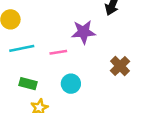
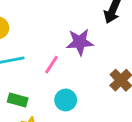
pink line: (58, 52) -> (52, 65), turned -48

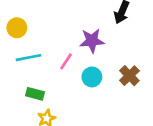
cyan circle: (66, 100) -> (92, 77), moved

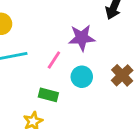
green rectangle: (35, 94) -> (48, 95), moved

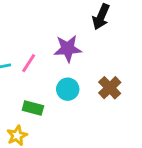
pink line: (54, 60) -> (29, 63), moved

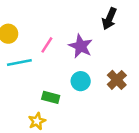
purple star: (68, 49) -> (81, 46), turned 30
pink line: (29, 63) -> (47, 45), moved

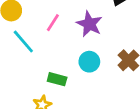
cyan line: (19, 62) -> (23, 41), turned 60

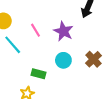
pink line: (53, 23) -> (35, 30), turned -64

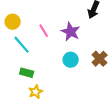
green rectangle: (39, 74) -> (27, 73), moved

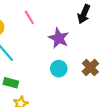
pink line: (44, 31) -> (29, 17), moved

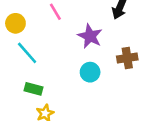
brown cross: (90, 68) -> (127, 58), moved, turned 35

